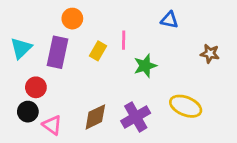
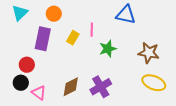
blue triangle: (169, 20) -> (126, 15), size x1.5
cyan triangle: (21, 48) -> (20, 13), moved
brown star: (210, 54) -> (149, 53), moved, size x1.5
yellow ellipse: (186, 106) -> (154, 83), moved

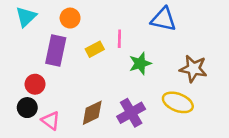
yellow rectangle: (73, 38) -> (95, 49), turned 32
yellow ellipse: (154, 83) -> (178, 102), moved

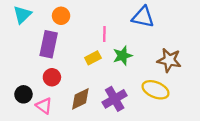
yellow rectangle: (95, 49) -> (93, 58), moved
red circle: (35, 84) -> (52, 77), moved

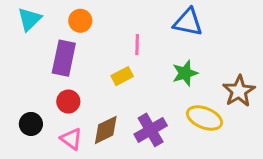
green star: (123, 56) -> (185, 73), moved
brown star: (169, 60) -> (239, 91), moved, turned 30
pink triangle: (44, 106) -> (71, 139), moved

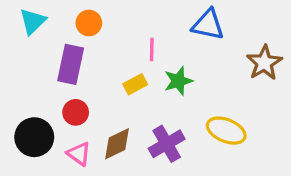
green star: (185, 73) -> (178, 81), moved
brown star: (239, 91) -> (264, 63), moved
black circle: (31, 124) -> (34, 137), size x1.5

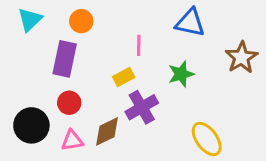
green star: (178, 81) -> (181, 74), moved
yellow ellipse: (226, 131) -> (207, 139), moved, turned 32
purple cross: (167, 144) -> (142, 107), moved
pink triangle: (79, 154) -> (72, 141), turned -45

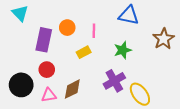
cyan triangle: (30, 20) -> (20, 13), turned -30
orange circle: (81, 21) -> (67, 28), moved
purple cross: (142, 107) -> (114, 81), moved

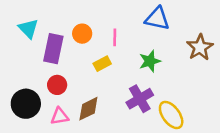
cyan triangle: (20, 13) -> (28, 29), moved

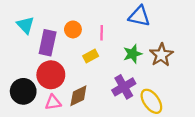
brown star: (200, 47) -> (161, 55), moved
red circle: (57, 85) -> (51, 75), size x1.6

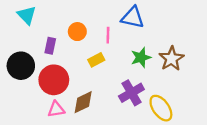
blue triangle: (139, 16) -> (133, 17), moved
cyan triangle: (25, 25) -> (27, 15), moved
purple rectangle: (48, 43) -> (50, 46), size x0.6
black circle: (23, 91) -> (21, 66), moved

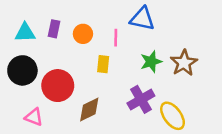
cyan triangle: (27, 15) -> (25, 33), moved, turned -48
purple rectangle: (50, 46) -> (54, 29), moved
yellow rectangle: (96, 60) -> (103, 64), turned -56
pink triangle: (56, 109) -> (34, 117), moved, turned 30

